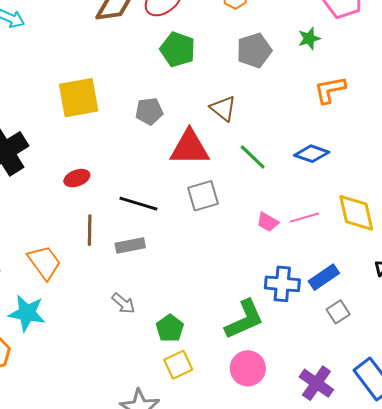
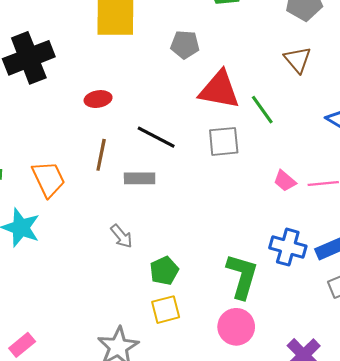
brown triangle: (223, 109) -> (297, 60), moved
green line: (253, 157) -> (262, 110), moved
green L-shape: (244, 319) -> (242, 276), turned -60

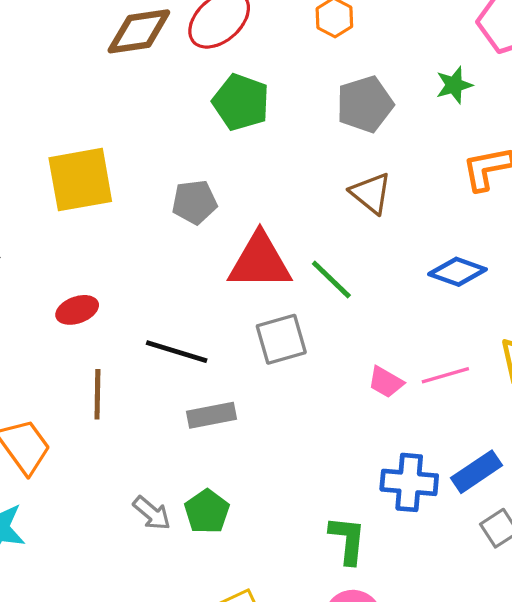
gray rectangle: (140, 178) -> (211, 415), moved
green pentagon: (164, 271) -> (207, 512), moved
green L-shape: (242, 276) -> (348, 540), size x0.7

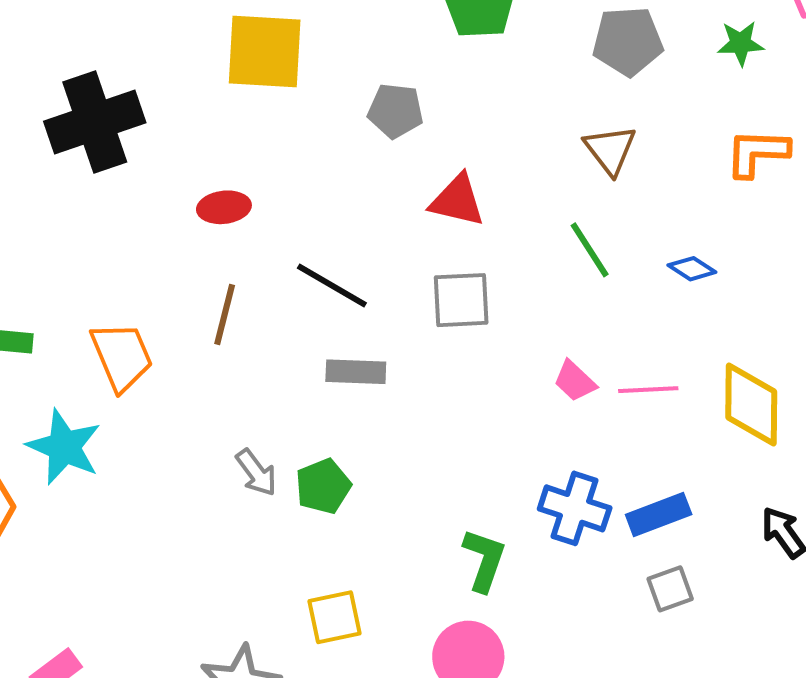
red triangle: (260, 261) -> (457, 201), size x0.7
blue diamond: (457, 272) -> (692, 269), size x0.7
green line: (331, 280) -> (590, 250), moved

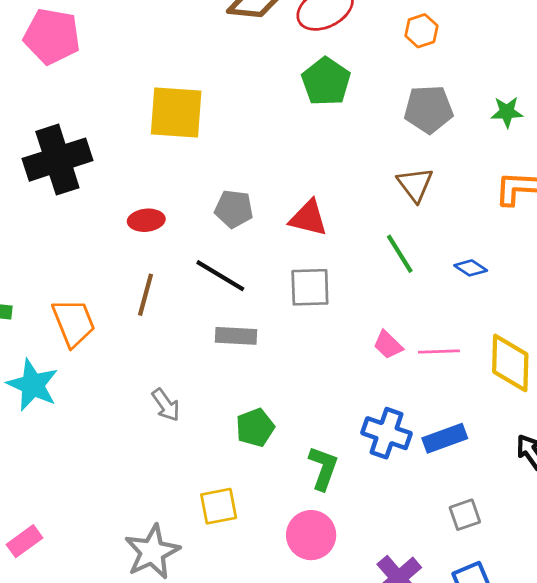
gray pentagon: (395, 111) -> (234, 209), moved
green pentagon: (323, 486) -> (255, 428), moved
gray square: (670, 589) -> (465, 515), moved

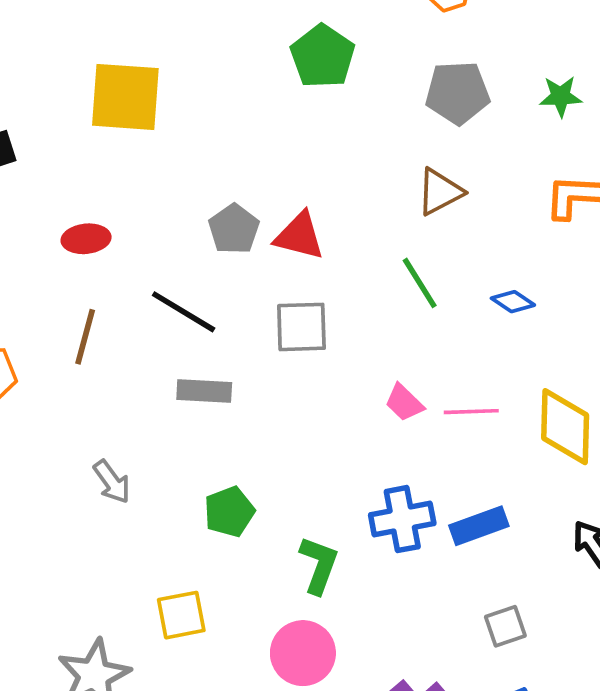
brown triangle: (415, 184) -> (440, 192), turned 39
gray pentagon: (234, 209) -> (234, 229), moved, turned 30
blue cross: (386, 433) -> (402, 519), turned -30

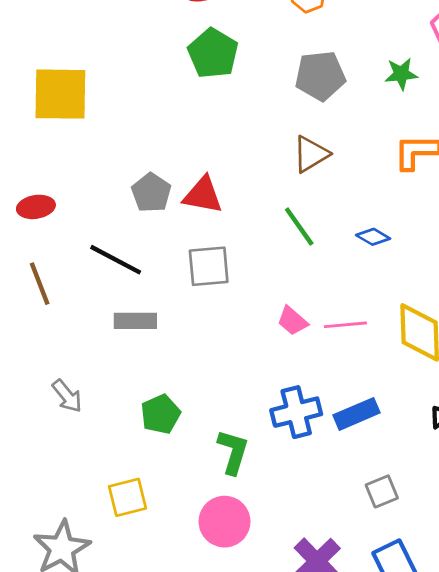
brown line: (85, 337) -> (40, 284), turned -33

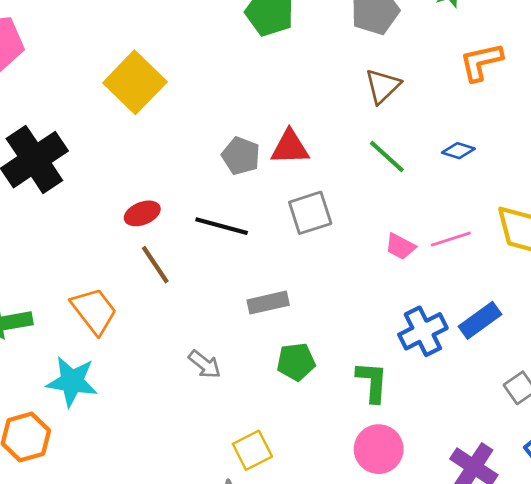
yellow square: (60, 94) -> (135, 82), turned -34
red ellipse: (36, 207) -> (142, 213), moved
gray rectangle: (135, 321) -> (268, 303), moved
green pentagon: (160, 414) -> (296, 362), turned 30
yellow square: (128, 497) -> (252, 450), moved

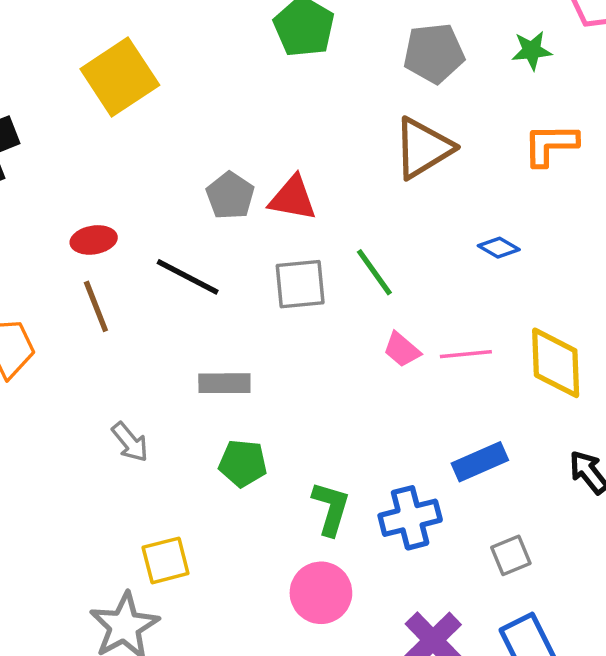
brown triangle: (383, 86) -> (423, 148), size x1.4
green line: (387, 156) -> (374, 272), moved
blue cross: (423, 331) -> (410, 518), moved

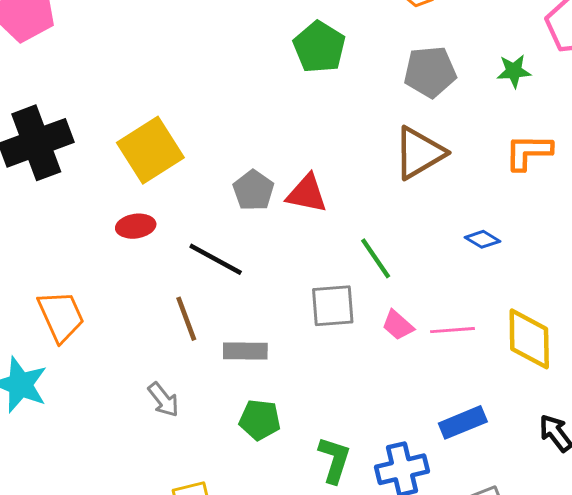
yellow square: (120, 77) -> (150, 150), moved
gray square: (300, 284) -> (333, 306), moved
brown line: (96, 306) -> (186, 319), moved

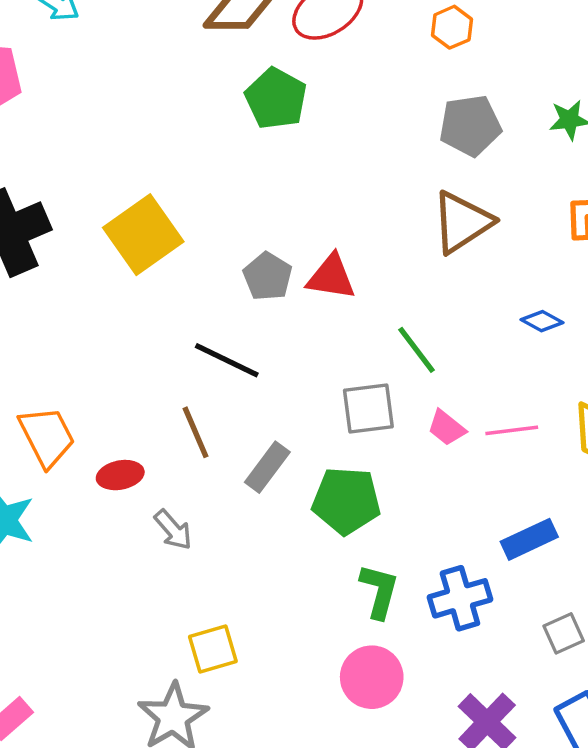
green pentagon: (319, 47) -> (276, 99), moved
red ellipse: (136, 226) -> (120, 475), moved
gray rectangle: (245, 351) -> (267, 467), turned -51
green pentagon: (260, 420) -> (346, 501), moved, size x1.4

